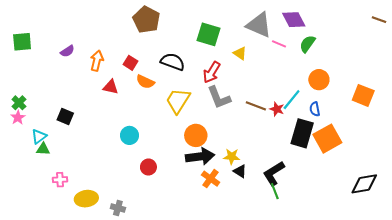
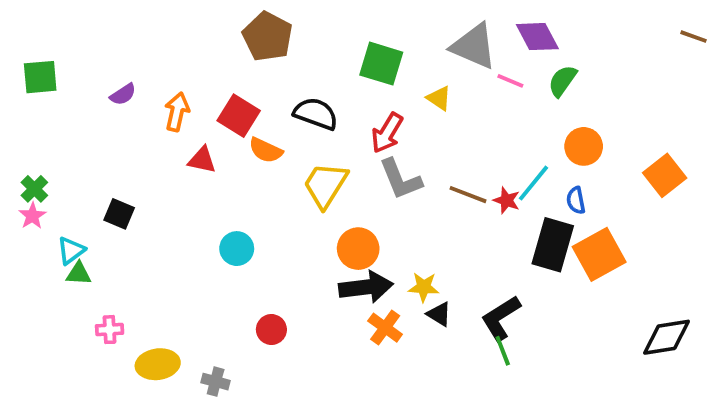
red square: (131, 63) -> (239, 116), size x1.5
orange square: (363, 95) -> (665, 175), turned 30
red circle: (148, 167) -> (271, 330), moved

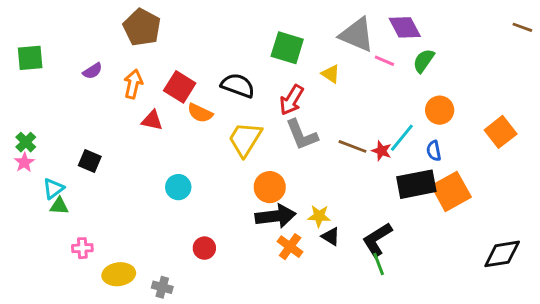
brown pentagon: (268, 37) -> (142, 27), moved
black rectangle: (553, 245) -> (416, 184), turned 63

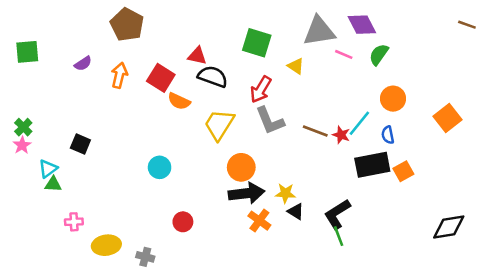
gray triangle: (357, 35) -> (319, 31), turned -32
red triangle: (152, 120) -> (197, 56), moved
orange square: (451, 191) -> (403, 171), size x0.6

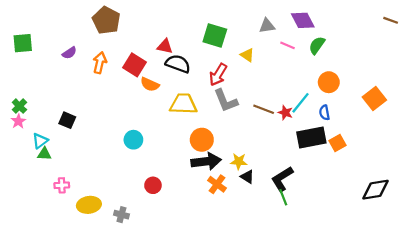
gray triangle: (319, 31) -> (267, 26), size x0.6
yellow trapezoid: (219, 125) -> (183, 104), turned 60

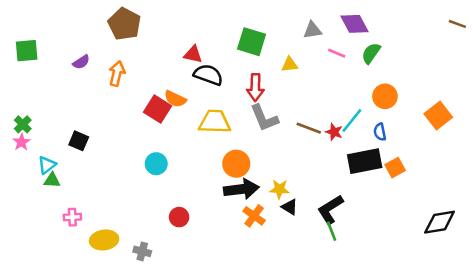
yellow triangle: (247, 55) -> (290, 65), turned -40
red square: (134, 65) -> (157, 109), moved
red arrow: (218, 75) -> (255, 87), turned -30

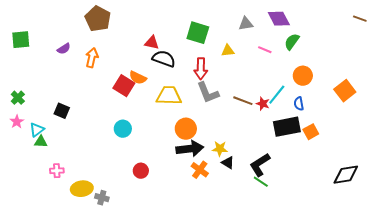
pink line: (337, 53) -> (265, 50), moved
pink star: (21, 142) -> (17, 122), moved
green line: (332, 231) -> (261, 182), turned -35
gray cross: (142, 251) -> (102, 198), moved

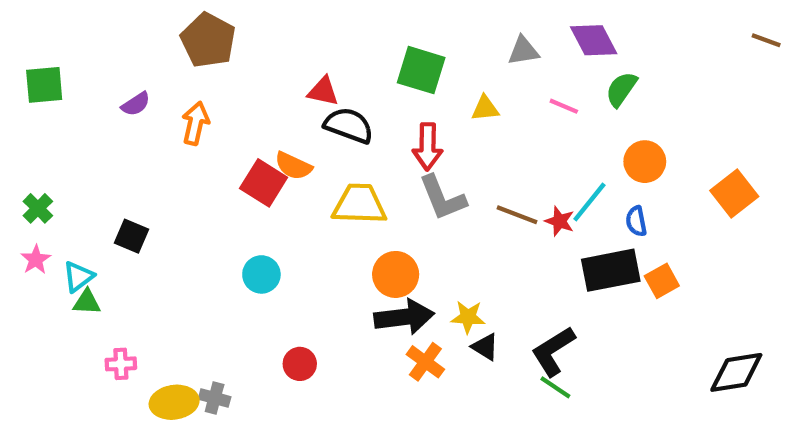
gray cross: (102, 198) -> (215, 398), moved

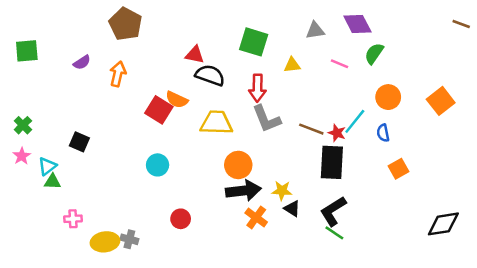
orange square: (734, 194) -> (441, 101), moved
black rectangle: (611, 270) -> (332, 162), moved, turned -76

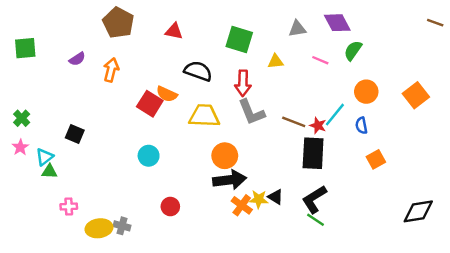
red triangle: (195, 55) -> (174, 31), moved
yellow star: (282, 191) -> (259, 199), moved

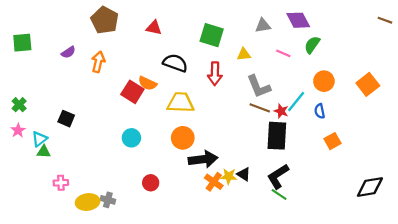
gray L-shape: (251, 112) -> (259, 87), moved
orange circle: (225, 156) -> (183, 138), moved

